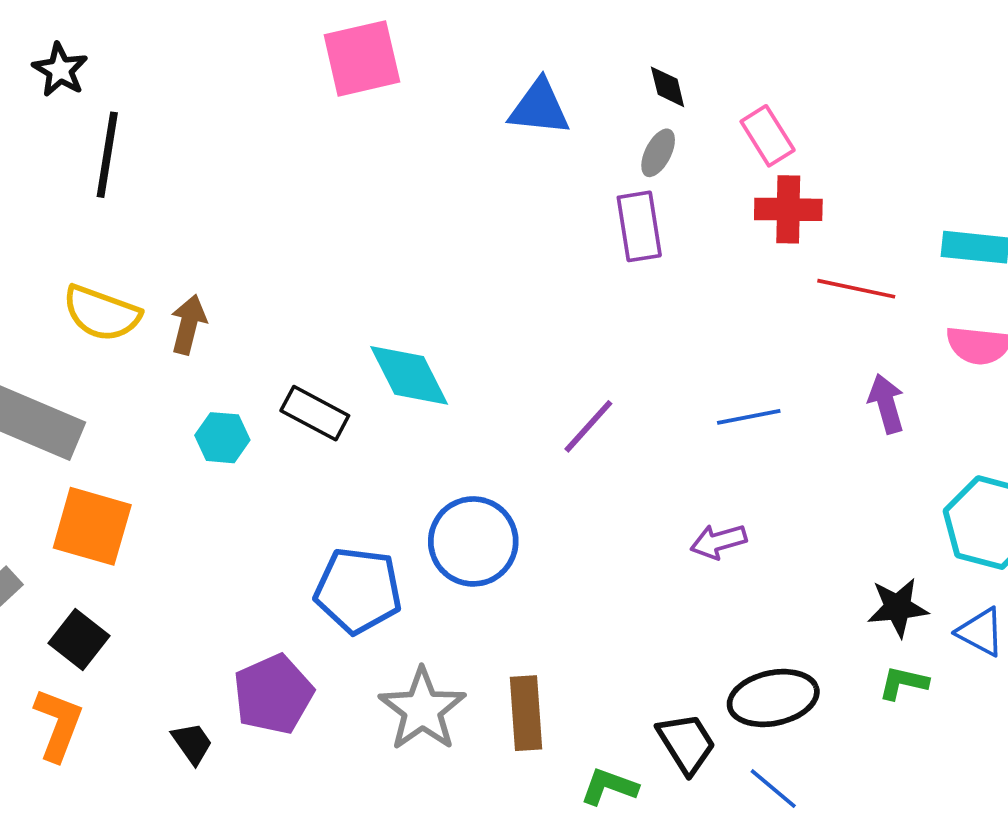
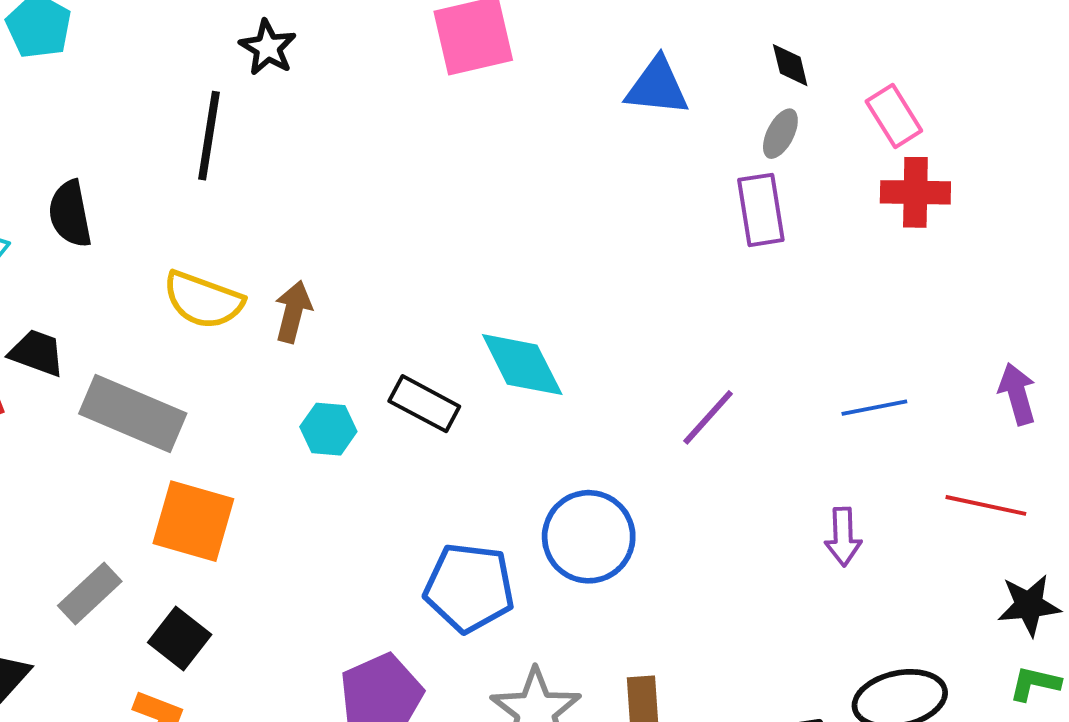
black star: (60, 70) -> (268, 48), moved
red line: (856, 289) -> (986, 505), moved
purple arrow: (718, 541) -> (843, 537), turned -76

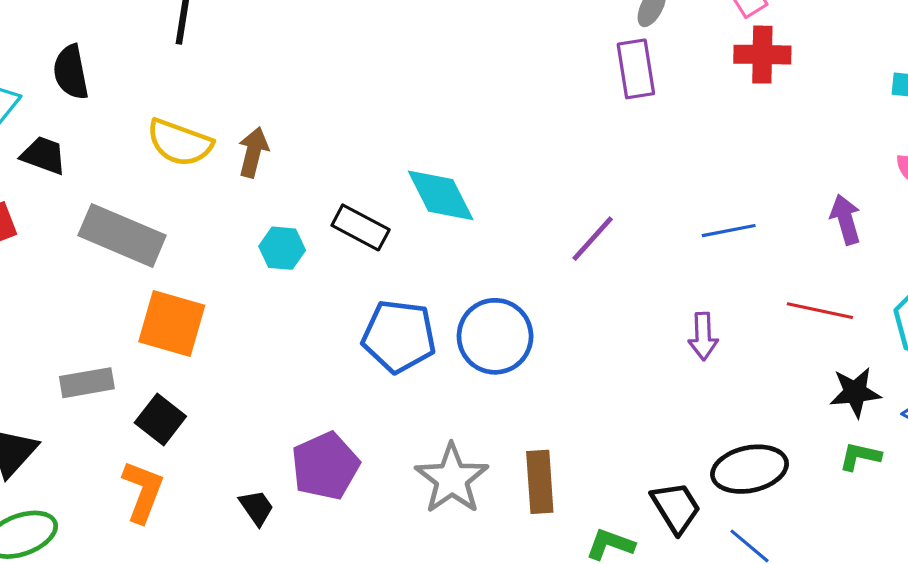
black trapezoid: (37, 353) -> (44, 155), moved
blue pentagon: (469, 588) -> (399, 336), moved
gray rectangle: (90, 593) -> (87, 383), turned 33

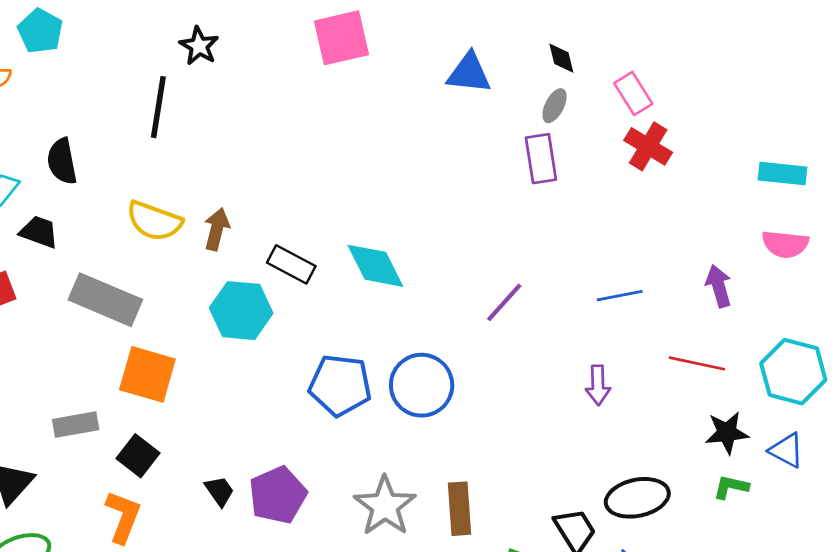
red cross: (762, 55) -> (648, 146), turned 30
black rectangle: (361, 227) -> (291, 264), moved
cyan hexagon: (282, 248) -> (241, 311), size x1.6
black trapezoid: (257, 508) -> (219, 491), moved

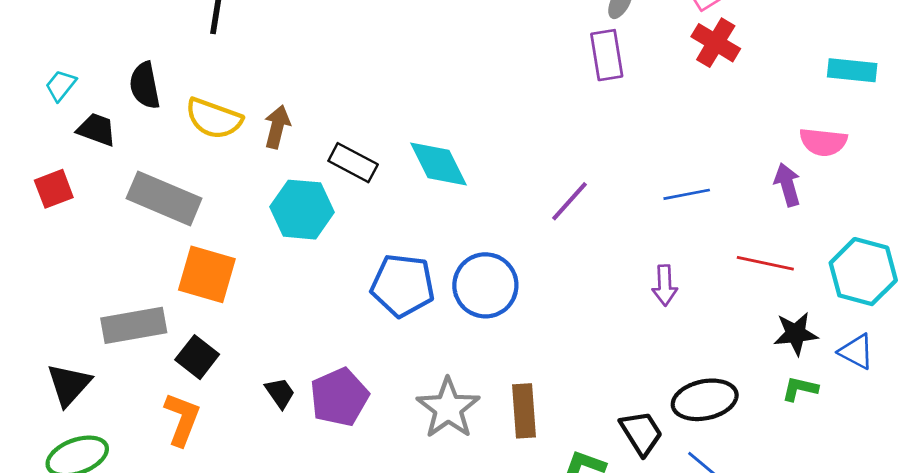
black semicircle: (62, 161) -> (145, 85), moved
pink semicircle: (785, 244) -> (823, 142), moved
gray rectangle: (76, 425) -> (134, 325), size x1.4

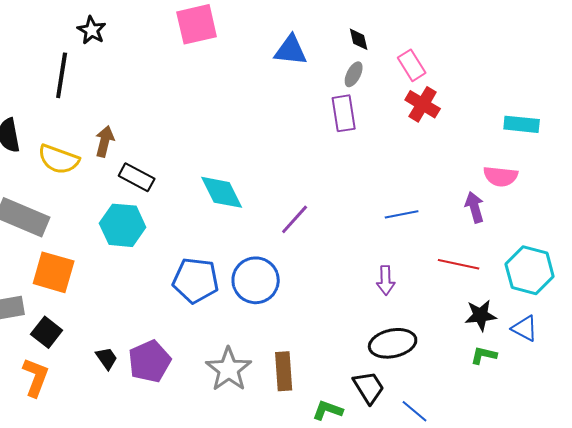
brown arrow: (277, 127) -> (105, 141), moved
black rectangle: (353, 163) -> (137, 177), moved
purple line: (570, 201) -> (295, 219), moved
black ellipse: (705, 400) -> (393, 343), moved

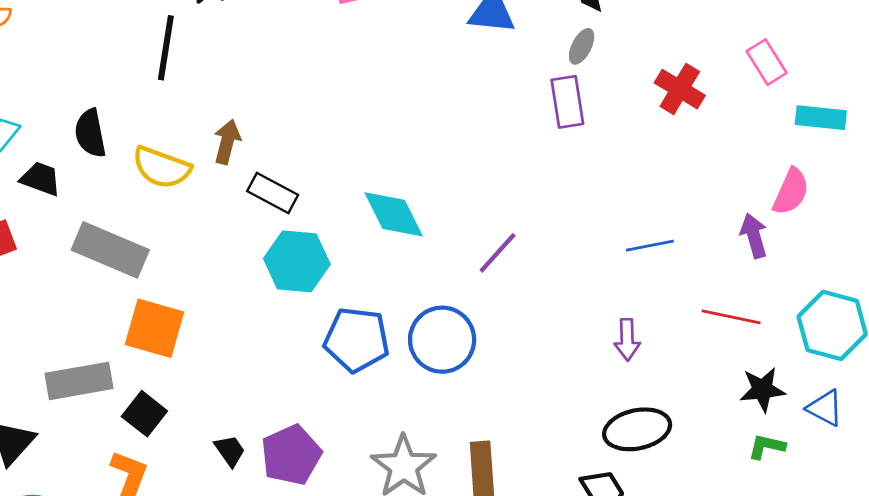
pink rectangle: (412, 65) -> (767, 62), moved
pink semicircle: (501, 176) -> (791, 192), turned -72
cyan hexagon: (123, 225) -> (297, 261), moved

